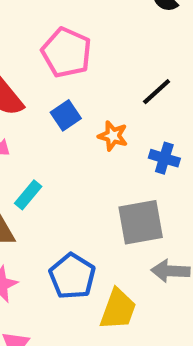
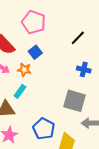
orange star: (113, 136) -> (24, 70), moved
gray square: (141, 222) -> (74, 101), turned 30

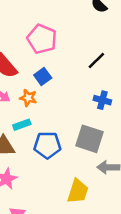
cyan rectangle: (20, 91) -> (22, 125), turned 32
blue pentagon: (44, 129) -> (47, 145), moved, turned -30

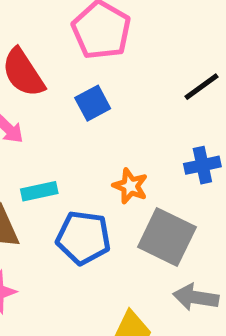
orange star: (28, 98) -> (130, 186), moved
blue cross: (102, 100) -> (202, 165), turned -35

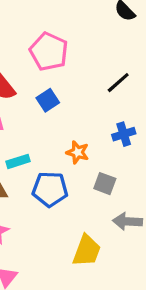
gray square: (167, 237) -> (105, 184), size x0.6

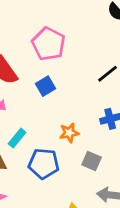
orange star: (78, 152) -> (69, 133), turned -30
cyan rectangle: (18, 161) -> (17, 138), turned -36

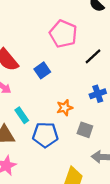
pink pentagon: (49, 44) -> (63, 34), moved
cyan rectangle: (17, 138) -> (22, 115), turned -70

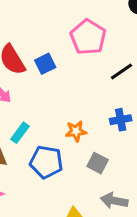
blue square: (42, 70) -> (45, 64), moved
cyan rectangle: (22, 115) -> (20, 133), turned 63

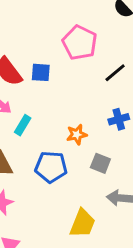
blue square: (45, 64) -> (41, 72), turned 36
cyan rectangle: (20, 133) -> (23, 125), moved

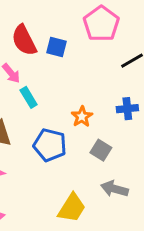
cyan rectangle: (23, 125) -> (29, 97), turned -72
orange star: (77, 135) -> (82, 117), turned -30

